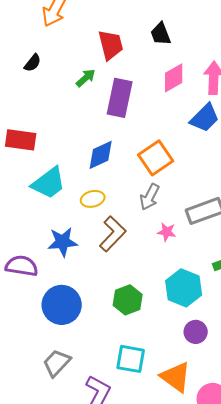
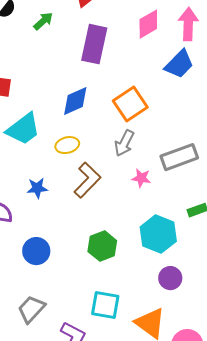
green arrow: (86, 78) -> (43, 21), moved
blue star: (63, 242) -> (37, 188), size x0.7
blue circle: (62, 305) -> (36, 251), size x0.7

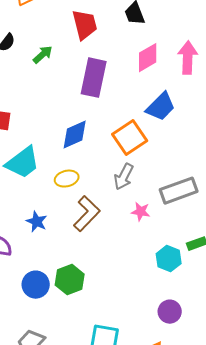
blue trapezoid: (179, 64) -> (161, 107), moved
blue star: (37, 188) -> (37, 222), turned 30
cyan hexagon: (158, 234) -> (169, 259), moved, size x0.7
green hexagon: (102, 246) -> (70, 280), moved

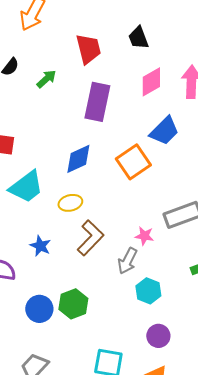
gray arrow: (124, 177) -> (127, 261), moved
cyan hexagon: (169, 259) -> (148, 291), moved
purple circle: (170, 312) -> (158, 336), moved

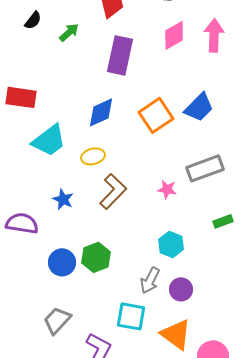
blue trapezoid: (164, 131) -> (199, 107), moved
gray arrow: (127, 261) -> (150, 280), moved

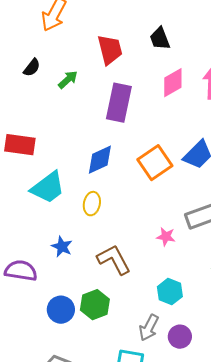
yellow ellipse: (93, 156) -> (92, 204), turned -65
brown L-shape: (113, 191) -> (114, 260), moved, turned -72

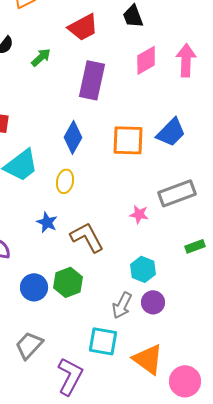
red trapezoid: (110, 50) -> (83, 27), turned 76
blue diamond: (100, 160) -> (73, 137), turned -36
orange square: (155, 163) -> (128, 140), turned 36
blue star: (62, 247) -> (47, 222), moved
purple circle: (180, 337) -> (153, 302), moved

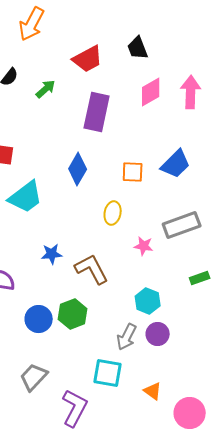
orange square: (128, 140) -> (133, 172), size x0.7
yellow ellipse: (65, 181) -> (113, 213), moved
blue star: (47, 222) -> (52, 254), turned -30
orange triangle: (148, 359) -> (153, 391), size x0.6

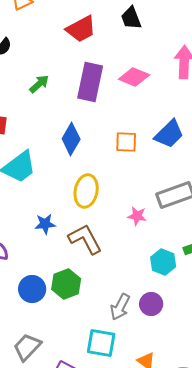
green arrow: (46, 89) -> (39, 84), moved
pink diamond: (151, 92) -> (134, 77), moved, turned 52
yellow ellipse: (113, 213) -> (86, 191), moved, size x1.4
cyan hexagon: (148, 301) -> (163, 262), moved

